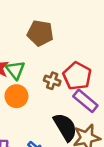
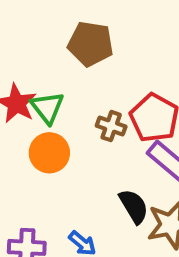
black semicircle: (65, 127) -> (134, 206), size x0.7

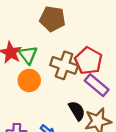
brown cross: (111, 126) -> (64, 65), size x1.6

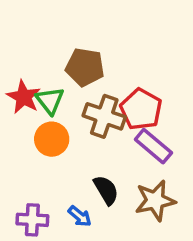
brown pentagon: (52, 19) -> (85, 67), moved
black semicircle: (77, 111) -> (106, 190), moved

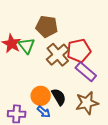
red pentagon: (141, 109) -> (79, 51), turned 30
brown cross: (104, 116) -> (58, 55), turned 30
orange circle: (52, 139) -> (41, 96), moved

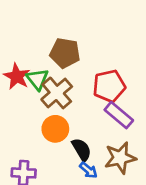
brown cross: (58, 55) -> (57, 93), moved
orange circle: (41, 96) -> (55, 129), moved
blue arrow: (44, 112) -> (88, 170), moved

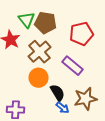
green triangle: (37, 79) -> (26, 20), moved
red pentagon: (109, 86) -> (82, 34), moved
purple rectangle: (119, 115) -> (72, 66), moved

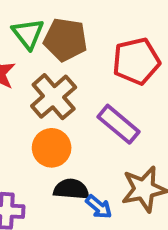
black semicircle: (58, 93) -> (71, 189), moved, turned -54

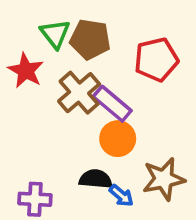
purple rectangle: (119, 124) -> (112, 104), moved
orange circle: (52, 148) -> (118, 139), moved

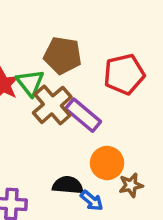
green triangle: (55, 34) -> (30, 83), moved
orange circle: (118, 139) -> (107, 163), moved
brown star: (164, 179) -> (131, 185), size x0.6

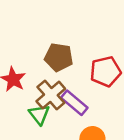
green triangle: (30, 83) -> (39, 114), moved

